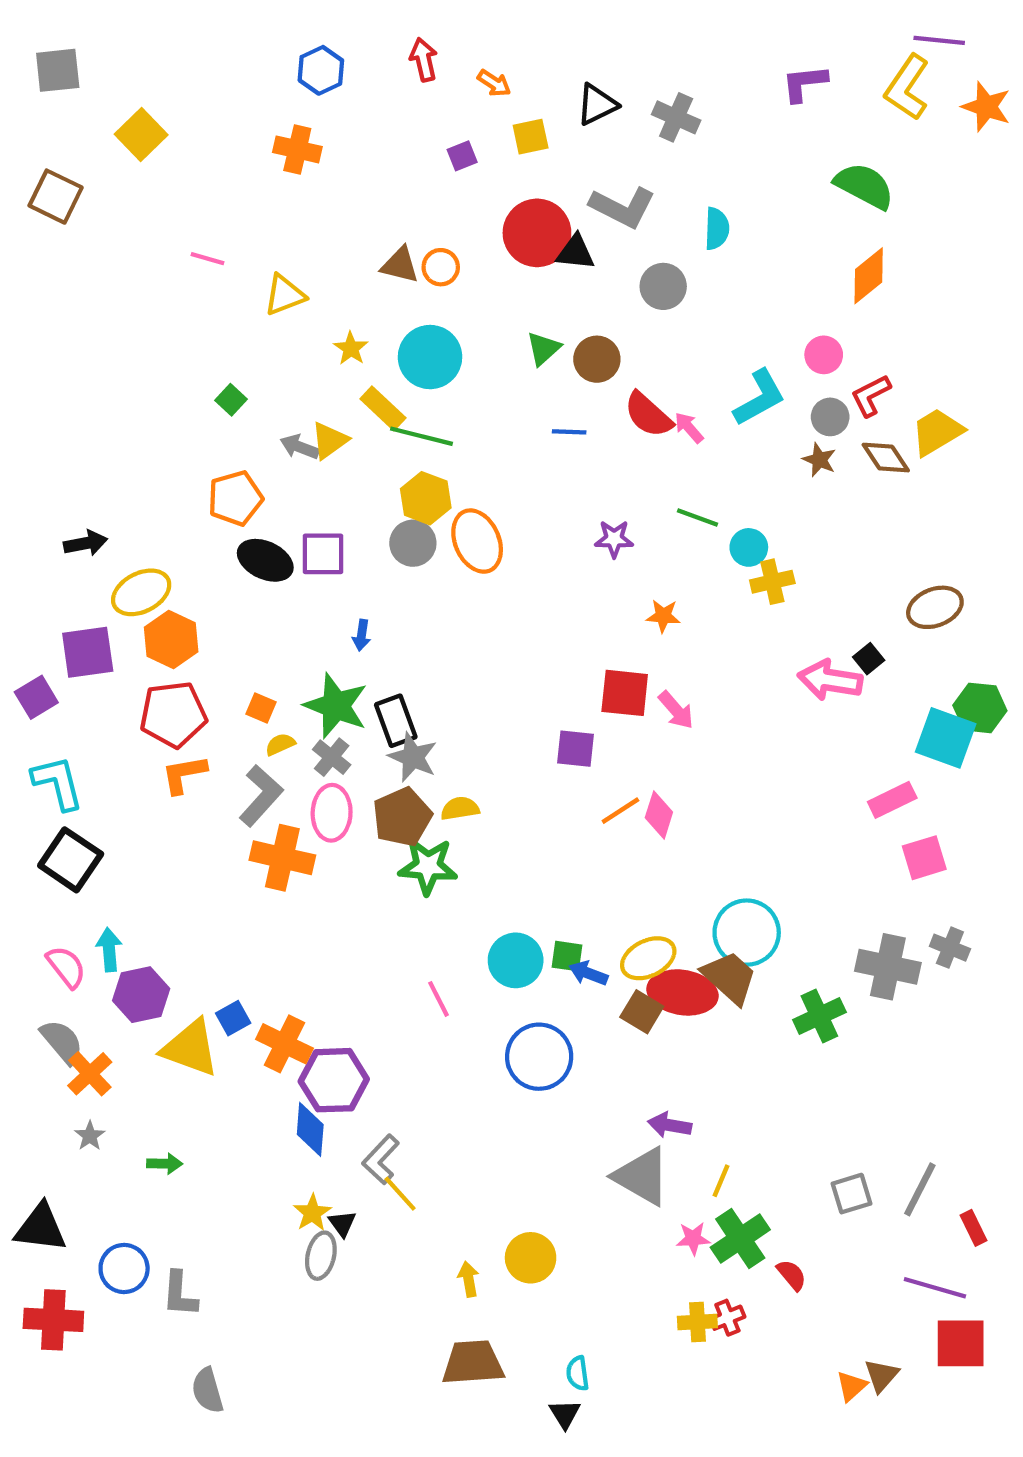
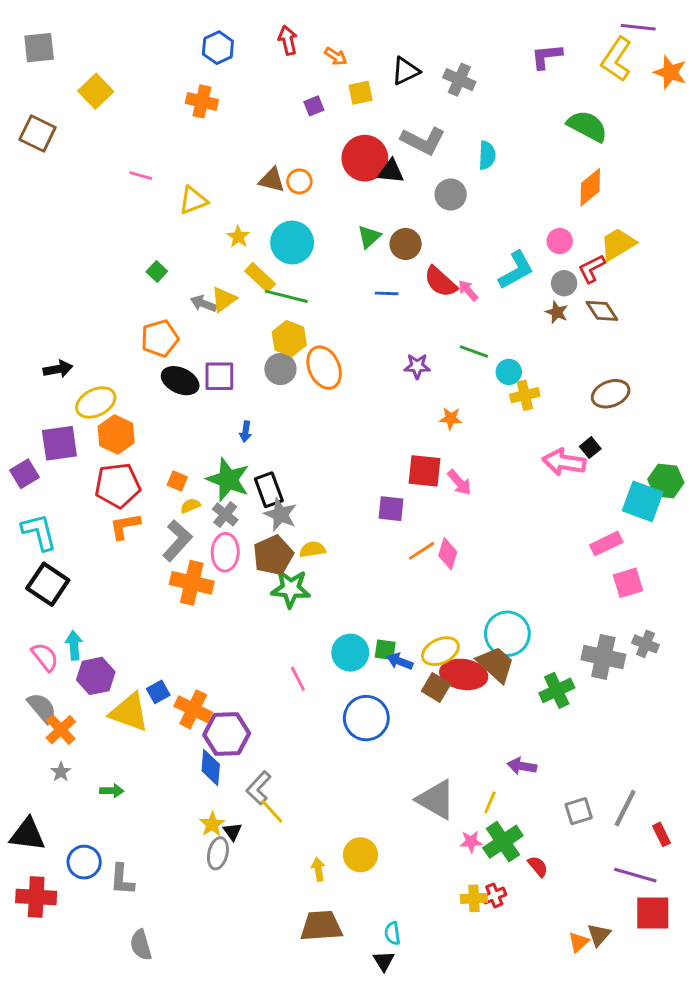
yellow trapezoid: (937, 432) -> (618, 244), moved
brown ellipse: (935, 607) -> (611, 394), moved
purple arrow: (670, 1125) -> (522, 766), moved

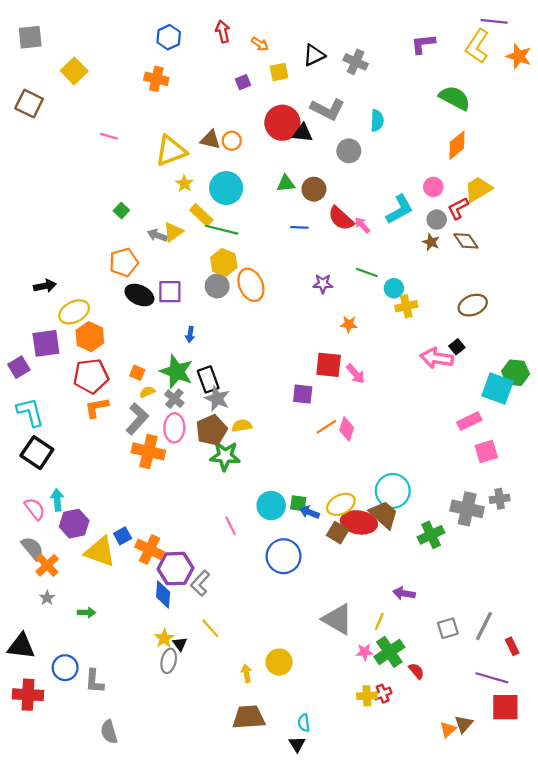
yellow triangle: (193, 200) -> (171, 151), moved, size x1.4
green triangle: (369, 237) -> (286, 184), turned 36
gray cross: (646, 644) -> (500, 499), turned -30
gray L-shape: (259, 788) -> (200, 583), moved

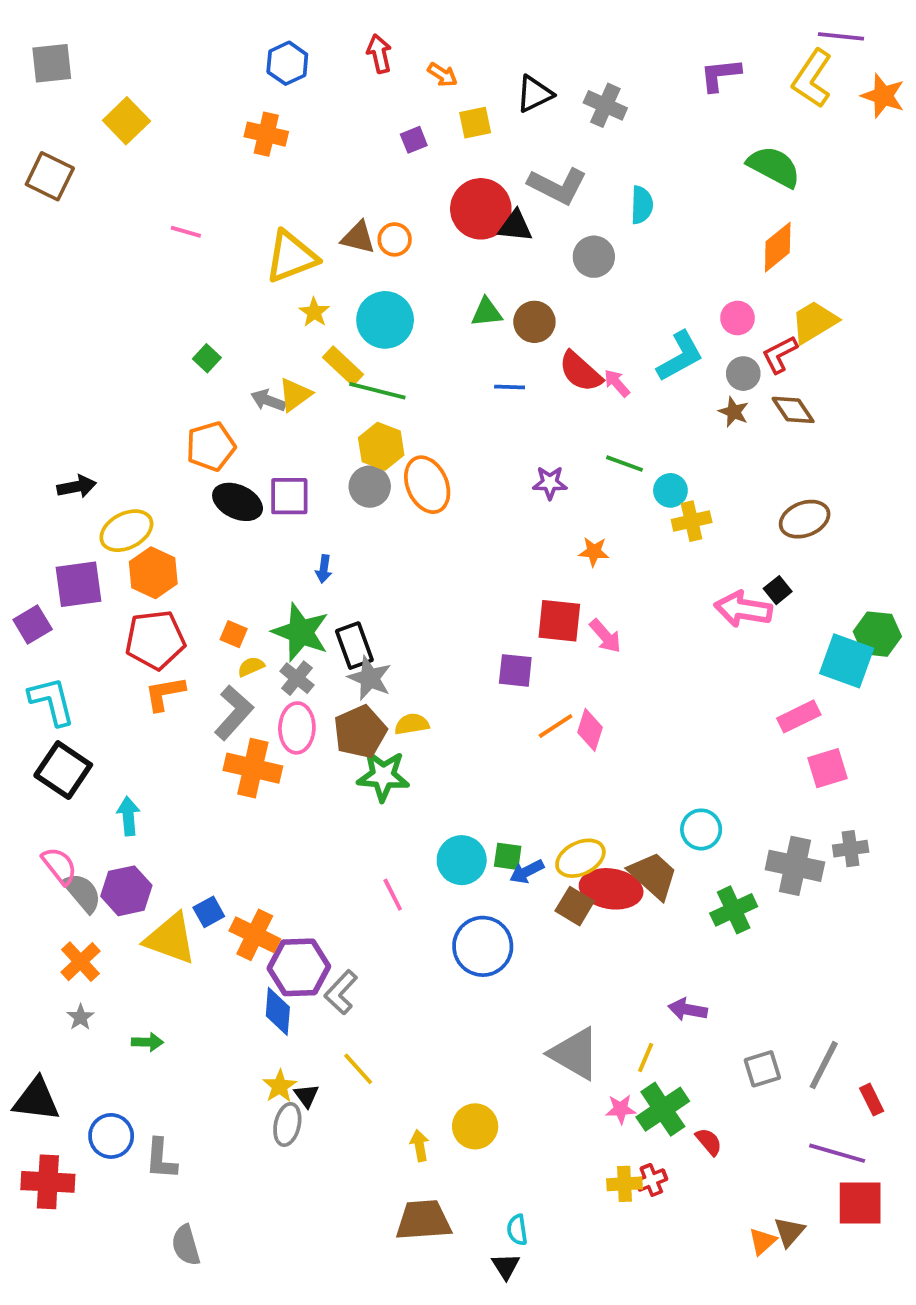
cyan circle: (393, 491) -> (701, 829), moved, size x0.7
cyan arrow: (57, 500) -> (128, 816), moved
blue arrow: (309, 512) -> (527, 872), turned -48
gray semicircle: (32, 548) -> (82, 893), moved

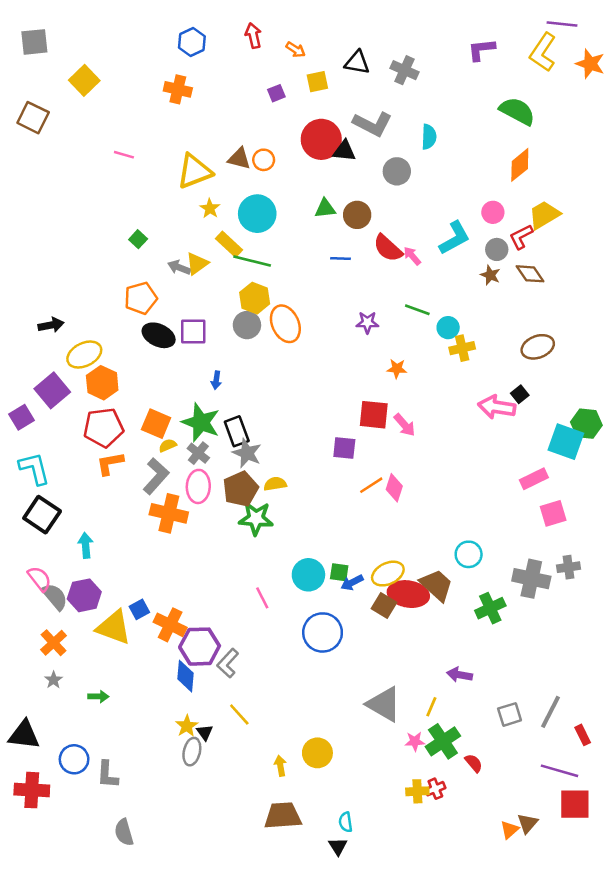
black triangle: (534, 94) -> (357, 62), turned 36
purple square: (79, 584) -> (52, 390), turned -32
orange square: (234, 634) -> (156, 424), size x1.6

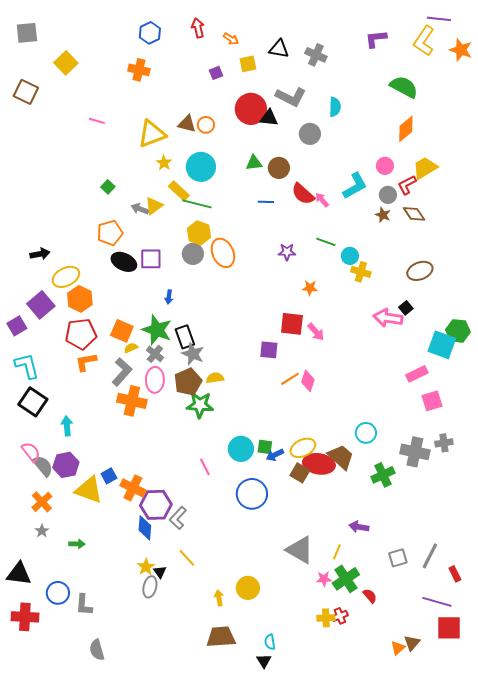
yellow cross: (462, 348) -> (361, 272), turned 30

